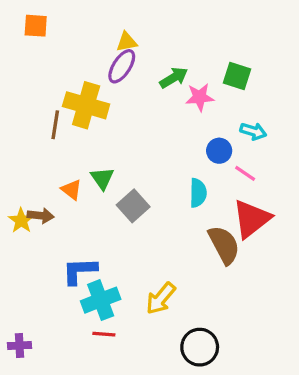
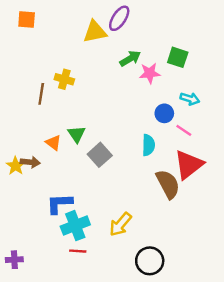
yellow triangle: (127, 42) -> (95, 32), size x1.5
purple ellipse: (122, 66) -> (119, 18), moved
yellow cross: (86, 105) -> (64, 79), size x0.6

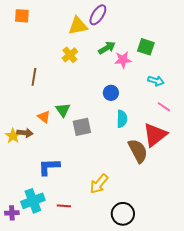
yellow cross: (64, 79) -> (70, 55), moved, turned 35
blue circle: (164, 113) -> (111, 93), moved
pink line: (184, 130) -> (164, 107), moved
gray square: (100, 155) -> (82, 127), turned 30
cyan cross: (75, 226) -> (33, 201), moved

